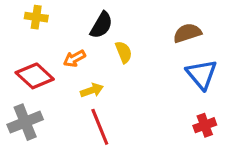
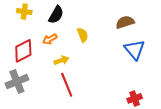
black semicircle: (101, 25) -> (56, 15), moved
red diamond: (35, 76) -> (23, 51), turned -70
red cross: (205, 125) -> (135, 98), moved

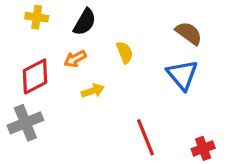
brown semicircle: (125, 22) -> (189, 33), turned 54
blue triangle: (135, 50) -> (182, 75), moved
red line: (67, 85) -> (146, 137), moved

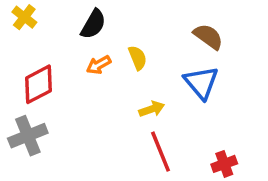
yellow cross: (37, 17) -> (24, 17), moved, turned 30
orange arrow: (75, 59) -> (99, 65), moved
yellow arrow: (93, 91) -> (152, 109), moved

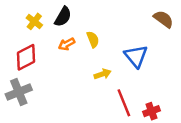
yellow cross: (24, 17) -> (34, 21), moved
brown semicircle: (208, 37) -> (163, 19), moved
red line: (161, 152) -> (124, 103), moved

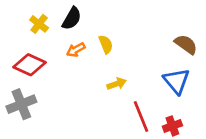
brown semicircle: (163, 19) -> (186, 44), moved
blue triangle: (136, 56) -> (176, 81), moved
red diamond: (26, 57) -> (30, 65), turned 52

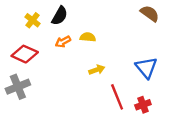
yellow semicircle: (106, 44) -> (88, 37), turned -63
brown semicircle: (186, 44) -> (150, 13), moved

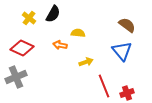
brown semicircle: (150, 13) -> (127, 25), moved
orange arrow: (63, 42) -> (60, 45), moved, turned 40
blue triangle: (146, 68) -> (122, 51), moved

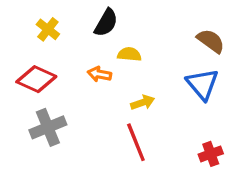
black semicircle: (53, 14) -> (106, 23), moved
gray cross: (16, 77) -> (48, 127), moved
red line: (104, 86) -> (136, 142), moved

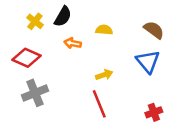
black semicircle: (106, 23) -> (63, 17), moved
yellow semicircle: (129, 54) -> (104, 30), moved
orange arrow: (99, 74) -> (73, 43), moved

